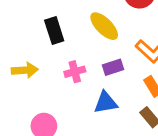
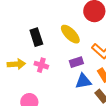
pink cross: (75, 72) -> (41, 65), moved, turned 32
blue triangle: (106, 103) -> (83, 81), moved

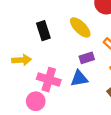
pink cross: (41, 65) -> (49, 80), moved, size x1.5
blue triangle: (83, 81) -> (79, 78), moved

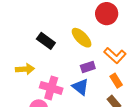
black rectangle: (43, 31) -> (46, 41), turned -36
blue triangle: (79, 78) -> (80, 87), turned 48

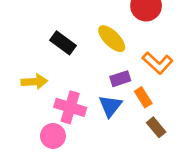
orange rectangle: (116, 81) -> (143, 97), moved
blue triangle: (80, 87) -> (110, 106), turned 30

